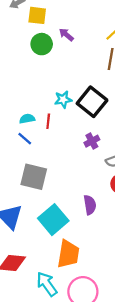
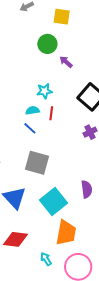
yellow square: (37, 15) -> (62, 17), moved
purple arrow: (66, 35) -> (66, 62), moved
cyan star: (63, 99) -> (45, 91), moved
cyan arrow: (47, 284) -> (46, 259), size x0.6

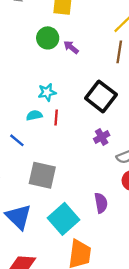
purple arrow: (66, 62) -> (71, 47), moved
blue line: (30, 128) -> (17, 140), moved

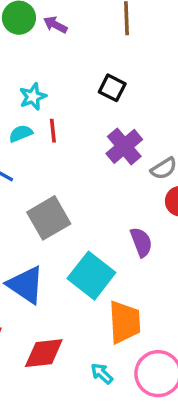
black square: (101, 96) -> (112, 88), size x0.6
purple cross: (102, 137) -> (124, 146), size x1.5
gray square: (42, 175) -> (49, 218), turned -32

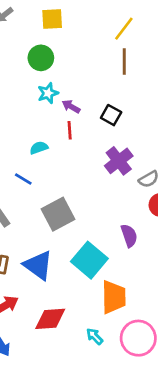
purple arrow: (55, 25) -> (71, 107), moved
cyan star: (33, 97) -> (48, 93), moved
red line: (53, 131) -> (70, 130), moved

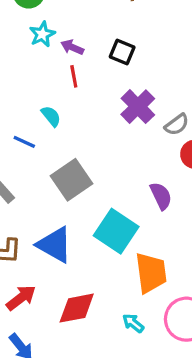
cyan semicircle: (39, 148) -> (51, 116), moved, turned 78

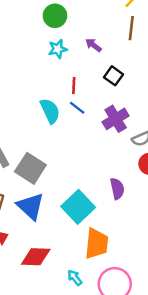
purple arrow: (72, 47) -> (93, 45), moved
cyan semicircle: (51, 116) -> (50, 111), size x1.5
blue line: (24, 142) -> (77, 108), moved
gray square: (72, 180) -> (30, 168), moved, turned -36

